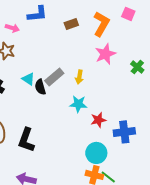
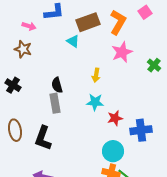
pink square: (128, 14) -> (145, 12), turned 32
brown rectangle: (71, 24) -> (88, 22), size x1.6
gray rectangle: (54, 77) -> (55, 103), moved, turned -60
cyan triangle: (28, 79) -> (73, 41), moved

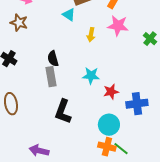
pink star: (122, 52) -> (118, 26), turned 30
yellow arrow: (96, 75) -> (91, 35), moved
black L-shape: (43, 138) -> (63, 112), moved

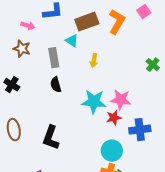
pink star: (118, 26) -> (121, 100), moved
cyan star: (91, 76) -> (94, 102), size x1.4
gray rectangle: (51, 77) -> (54, 58), moved
black L-shape: (63, 112) -> (51, 138), moved

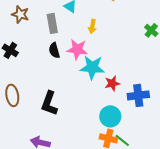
pink star: (121, 100) -> (77, 49), moved

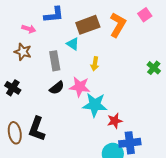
black semicircle: (54, 50) -> (57, 88), turned -112
blue cross: (138, 95) -> (130, 143), moved
black L-shape: (49, 103) -> (37, 129), moved

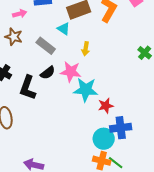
pink arrow: (29, 29) -> (20, 14), turned -32
gray rectangle: (55, 61) -> (46, 46), turned -42
black L-shape: (37, 129) -> (28, 88), moved

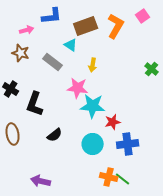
black semicircle: (48, 73) -> (55, 135), moved
cyan circle: (104, 139) -> (93, 144), moved

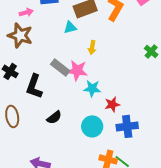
cyan triangle: (71, 45) -> (70, 27), turned -48
brown star: (21, 53) -> (20, 35), size x1.4
gray rectangle: (53, 62) -> (60, 67), moved
cyan star: (93, 106) -> (92, 88), size x0.7

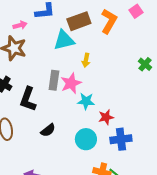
cyan triangle: (70, 27) -> (64, 40), size x1.6
gray rectangle: (60, 67) -> (54, 80), turned 60
pink star: (77, 70) -> (71, 83), turned -30

